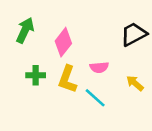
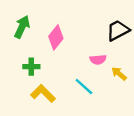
pink semicircle: (99, 67) -> (98, 60), moved
yellow L-shape: (67, 79) -> (43, 93), moved, turned 115

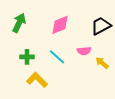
pink diamond: (56, 37) -> (60, 25), moved, turned 30
cyan line: (84, 86) -> (57, 57), moved

